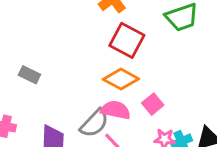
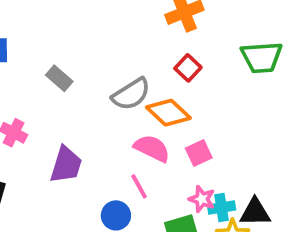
red square: (127, 40) -> (188, 68), size x0.6
gray semicircle: (94, 123) -> (131, 94), moved

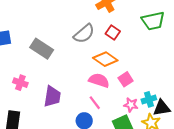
gray rectangle: (59, 78) -> (42, 49), size x1.5
gray semicircle: (131, 94) -> (84, 34), moved
cyan cross: (222, 207) -> (149, 99), moved

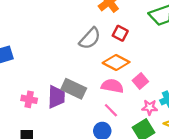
gray rectangle: (42, 49) -> (74, 89), moved
purple trapezoid: (52, 96) -> (56, 97), moved

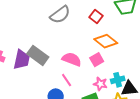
red square: (120, 33) -> (96, 17), moved
orange diamond: (116, 62) -> (106, 41), moved

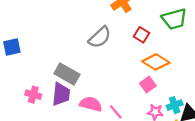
gray rectangle: (38, 55) -> (67, 74), moved
pink semicircle: (72, 59) -> (91, 104), moved

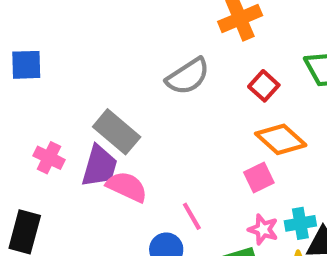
pink semicircle: (91, 104) -> (127, 187), moved

